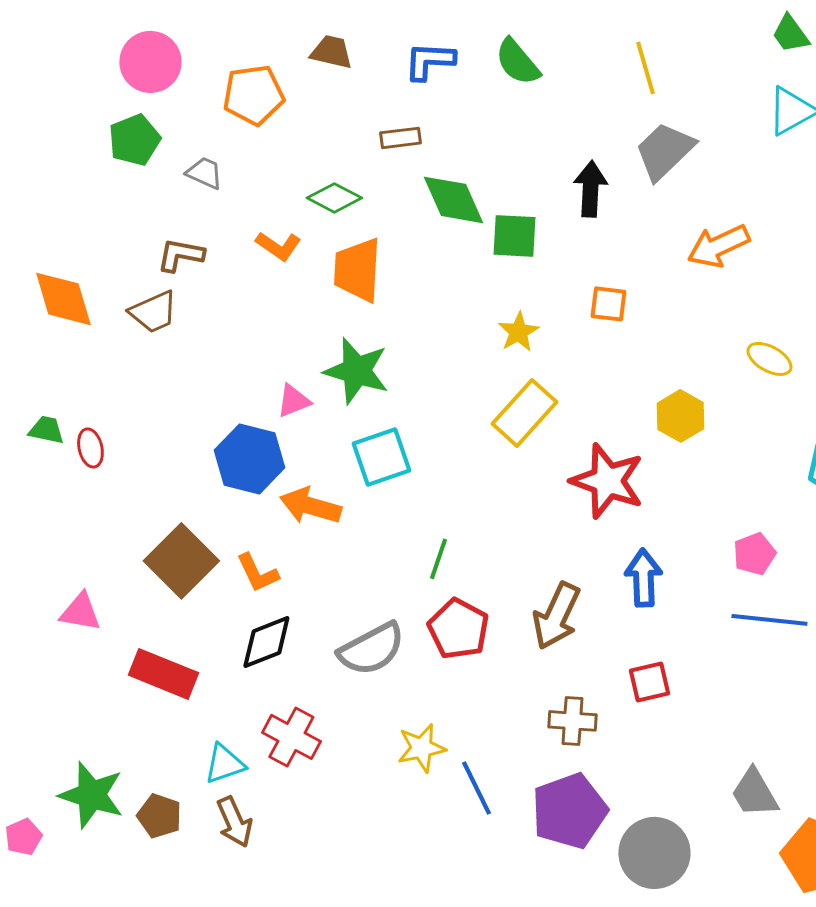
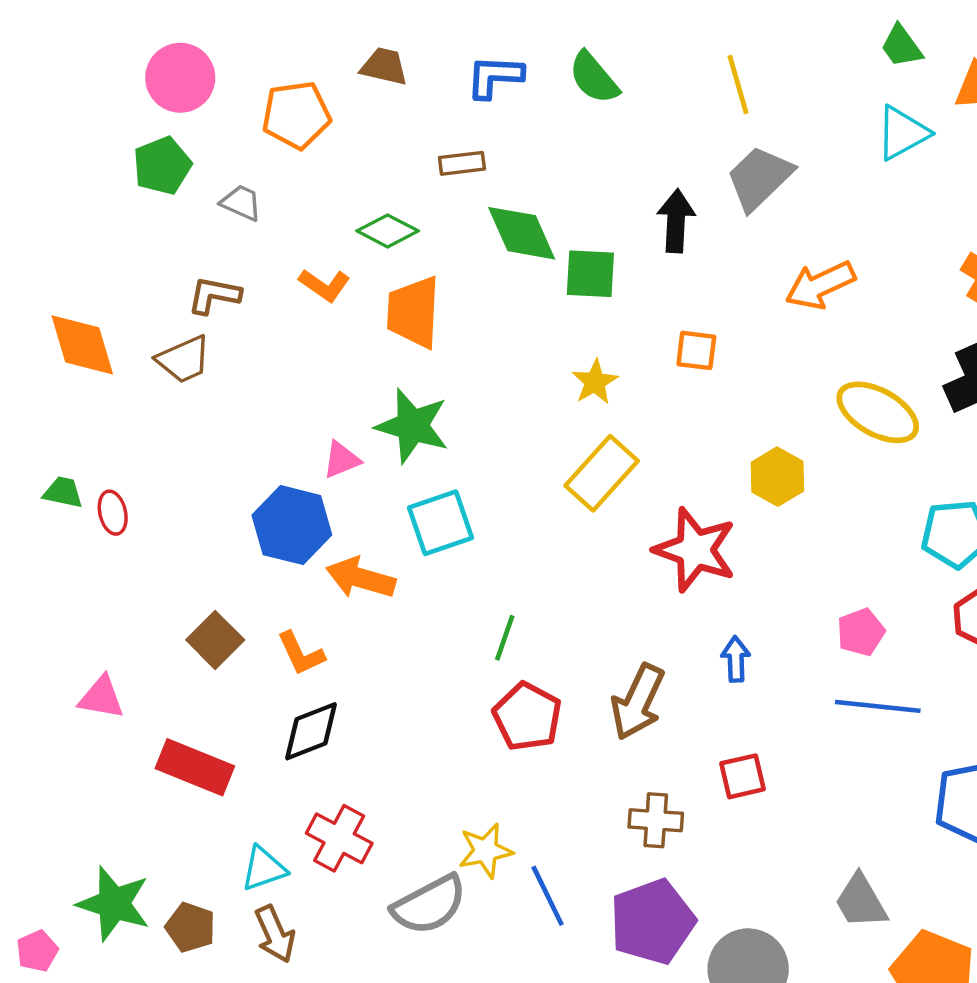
yellow ellipse: (769, 359) -> (878, 412), size x1.6
brown square: (181, 561) -> (215, 640), size x0.7
blue arrow: (643, 578) -> (736, 659), size x0.7
gray semicircle: (371, 649) -> (429, 905), moved

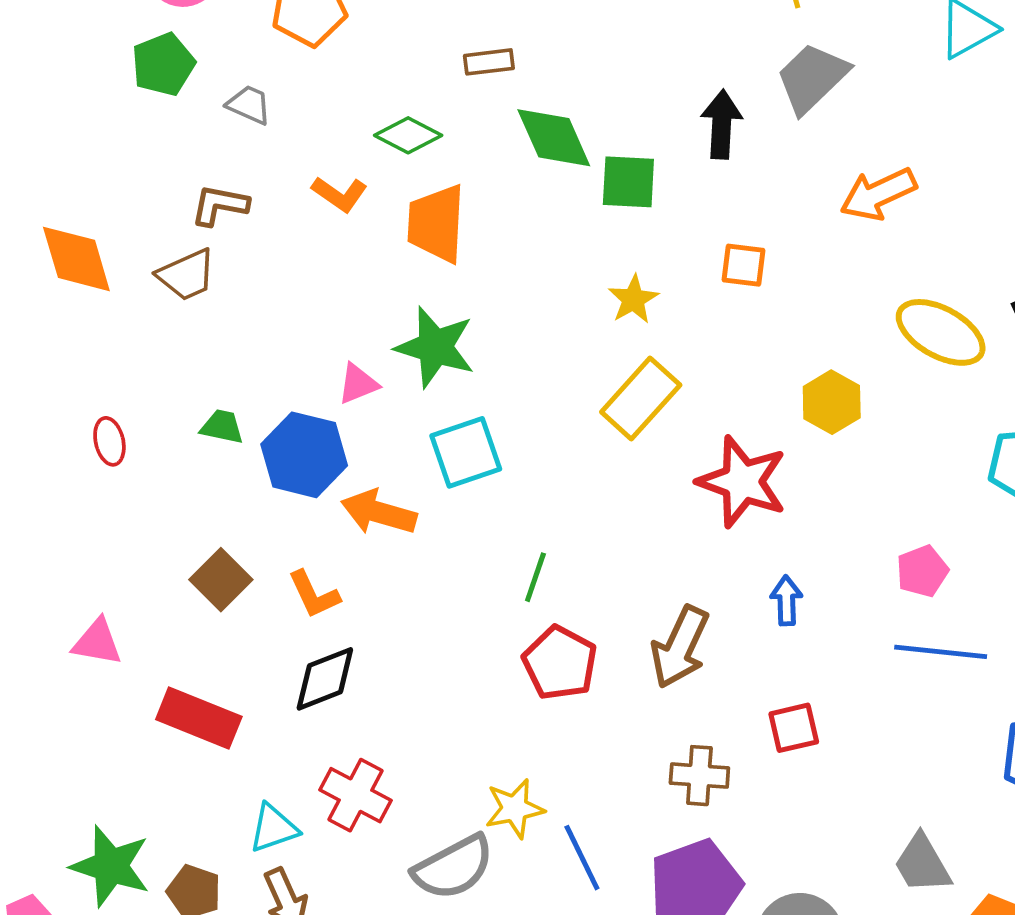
green trapezoid: (63, 492) -> (222, 427), moved

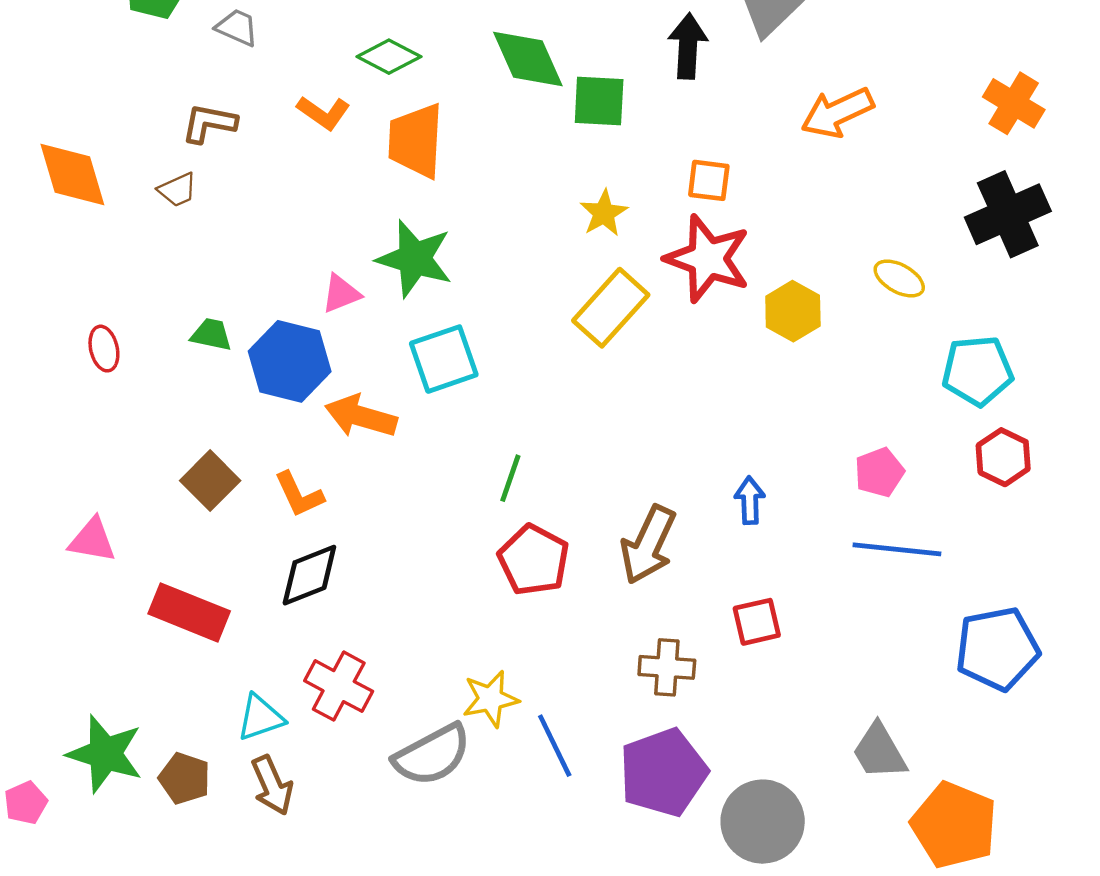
brown trapezoid: (187, 275) -> (178, 190), size x0.7
yellow ellipse: (941, 332) -> (899, 278), moved, size x0.6
red star: (742, 482) -> (708, 259), moved

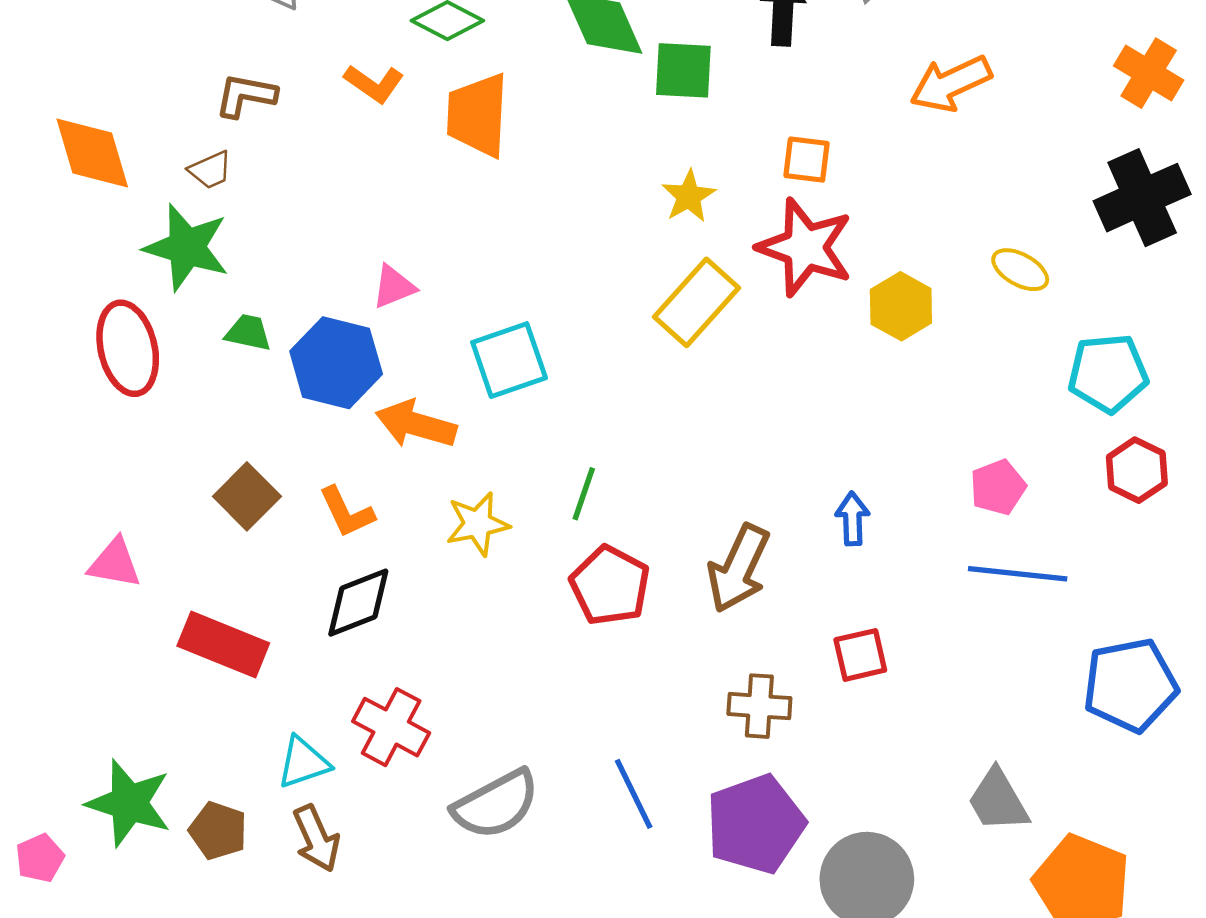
green star: (415, 259) -> (187, 247), moved
red ellipse: (104, 349) -> (128, 348), size x1.8
yellow star: (490, 699) -> (478, 524), moved

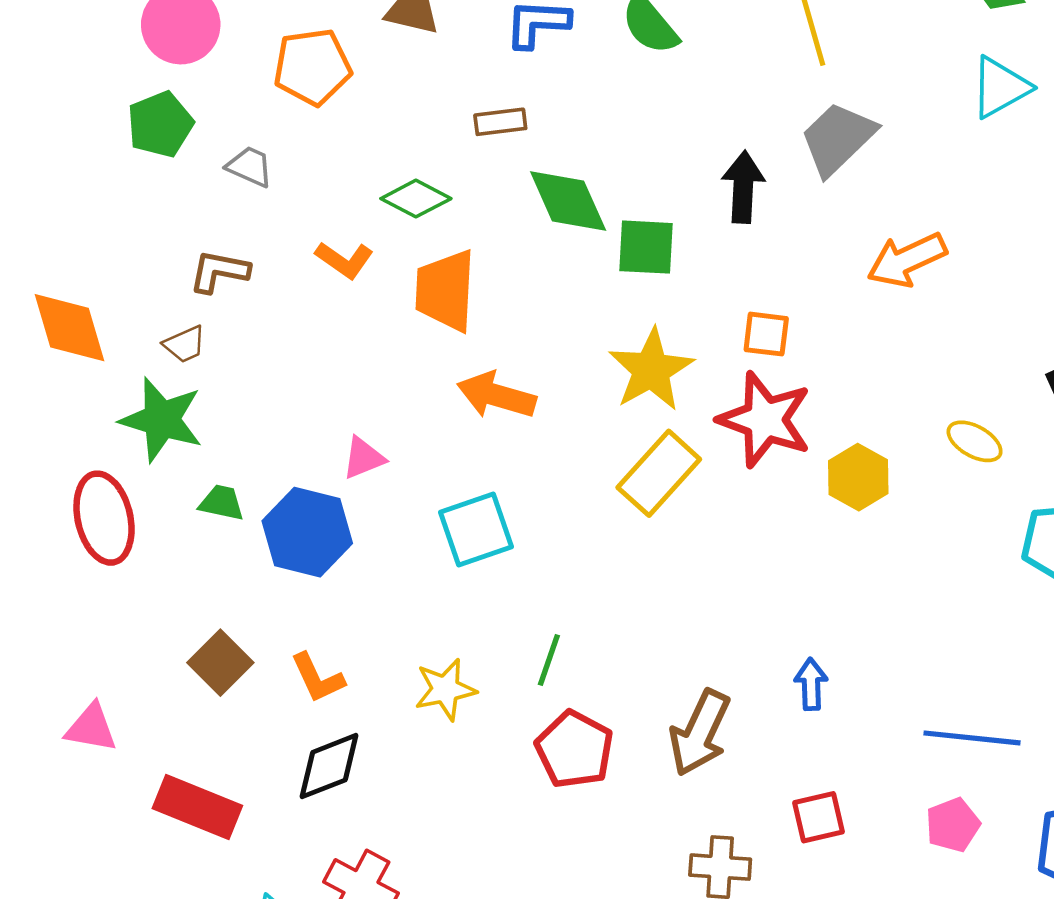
yellow star: (689, 196) -> (651, 370), size x1.6
orange arrow: (416, 424) -> (496, 395), moved
pink pentagon: (998, 487) -> (953, 825), moved

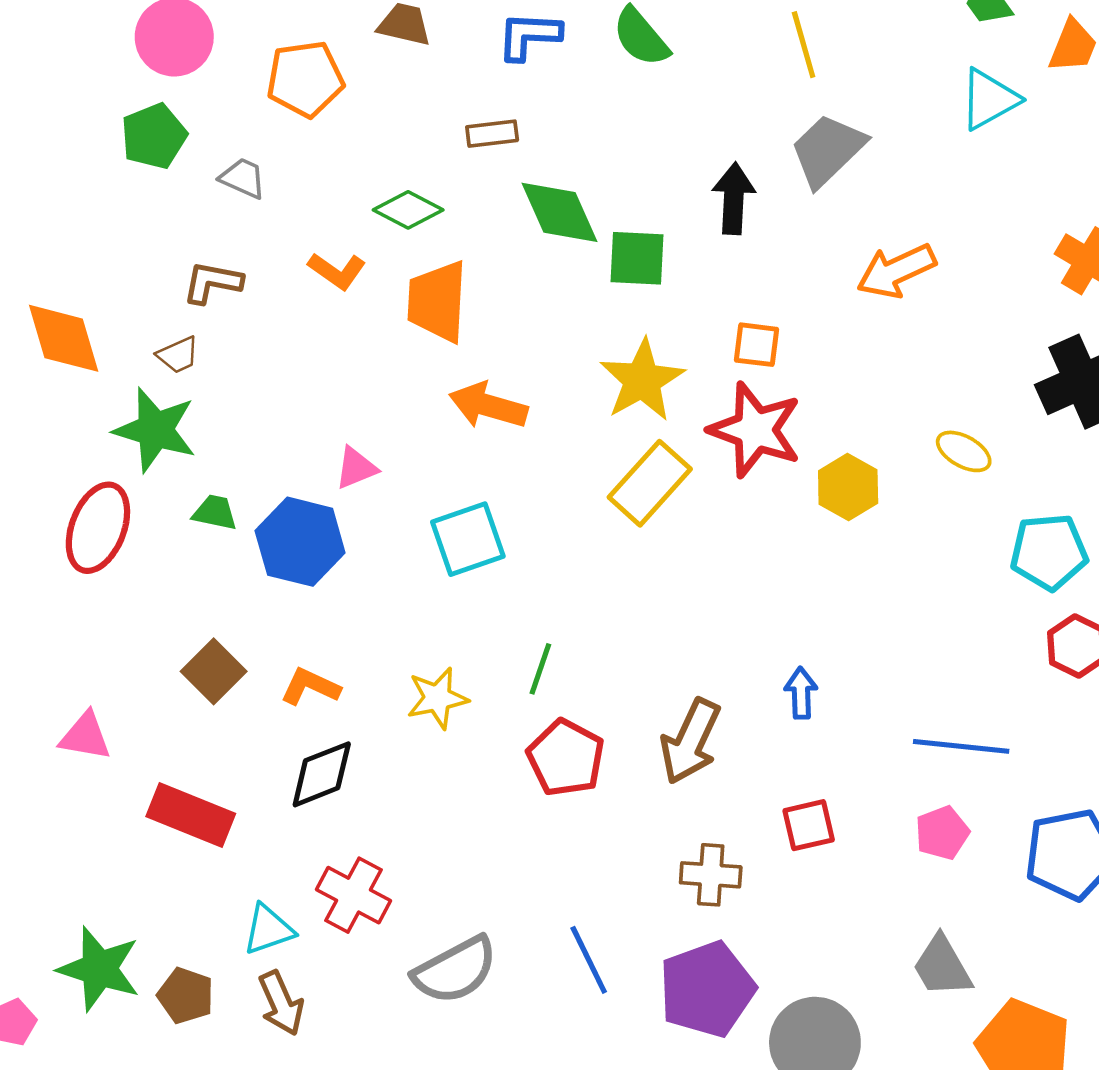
red ellipse: (104, 518) -> (98, 528), turned 34
orange L-shape: (317, 678) -> (310, 687), turned 140

